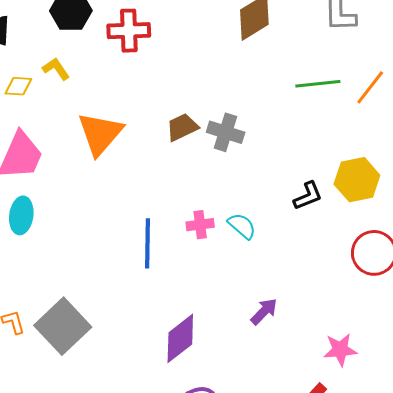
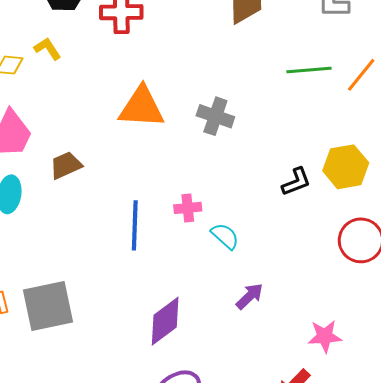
brown trapezoid: (182, 127) -> (66, 165), moved
orange triangle: (100, 134) -> (142, 107), moved, turned 51
cyan semicircle: (242, 226) -> (225, 236), moved
gray square: (63, 326) -> (48, 306), turned 30

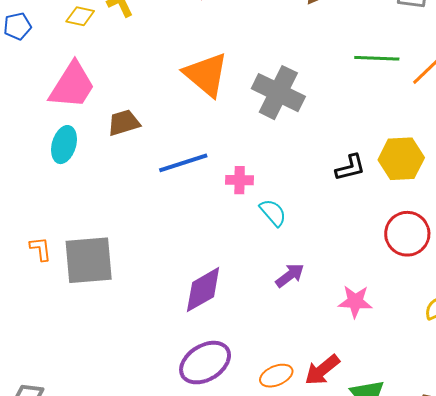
orange triangle: (142, 107) -> (206, 75), turned 30
gray cross: (215, 116) -> (278, 93), size x1.4
blue line: (135, 225) -> (183, 163), moved, turned 63
pink star: (325, 336) -> (355, 301), moved

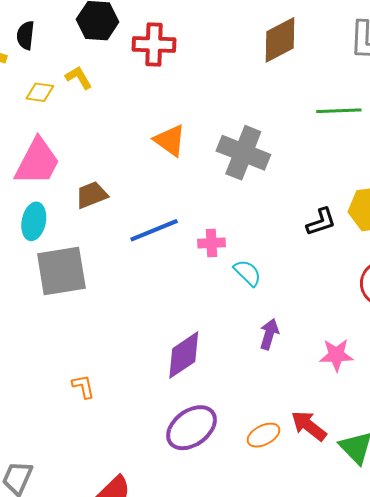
orange triangle: (206, 75) -> (170, 140), size x0.7
orange L-shape: (40, 249) -> (83, 386), moved
gray square: (89, 260) -> (61, 271), moved
purple arrow: (290, 275) -> (269, 334), turned -32
red arrow: (322, 370) -> (309, 426), turned 81

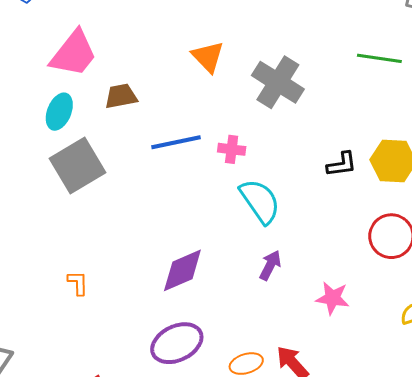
pink cross: (212, 243) -> (232, 149), moved
gray square: (61, 271) -> (77, 165), turned -32
cyan semicircle: (247, 273) -> (260, 201), size x1.6

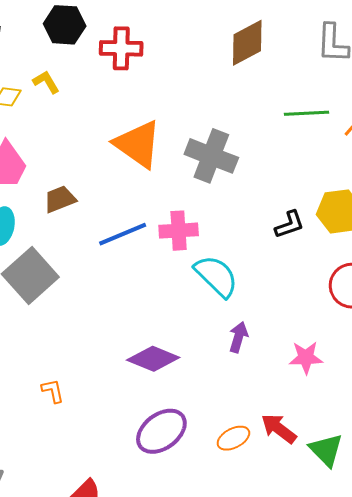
orange triangle: (208, 57) -> (138, 144), size x1.5
pink cross: (232, 149) -> (179, 231), size x1.4
purple diamond: (182, 270) -> (153, 359), turned 57

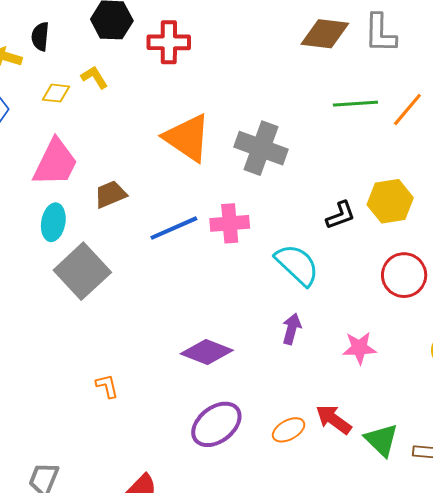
brown diamond: (247, 43) -> (325, 34), moved, turned 36
cyan semicircle: (216, 276) -> (297, 265), moved

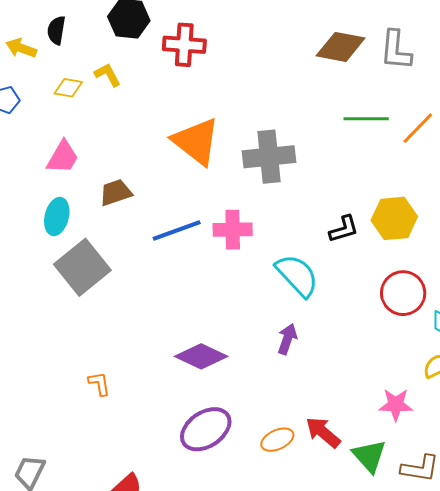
gray cross: (261, 148) -> (269, 157), turned -30
pink trapezoid: (55, 163) -> (63, 157), size x0.7
pink star: (359, 348) -> (396, 405), moved

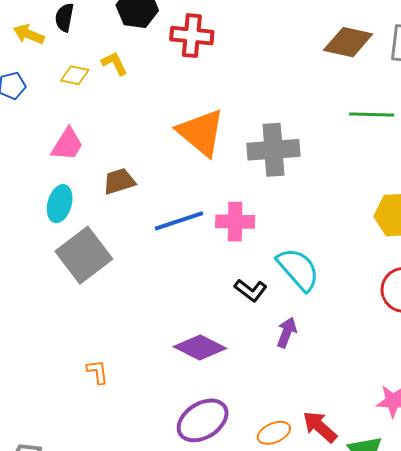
black L-shape: (344, 229) -> (251, 290), moved, turned 52

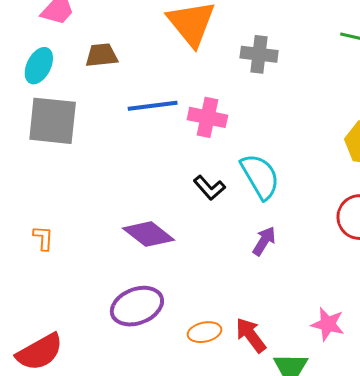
gray cross: (273, 150) -> (259, 54), size x0.7
gray square: (84, 255) -> (53, 121), turned 32
purple arrow: (287, 332) -> (264, 241), moved

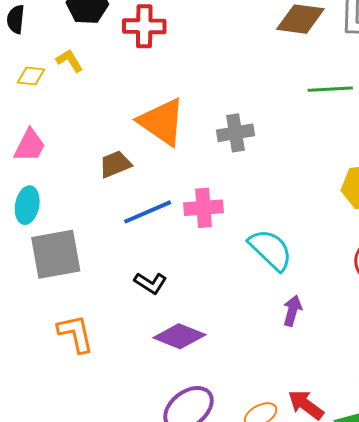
brown trapezoid: (102, 55) -> (115, 164), moved
black L-shape: (209, 188) -> (150, 283), moved
orange L-shape: (43, 238) -> (76, 334), moved, size x1.6

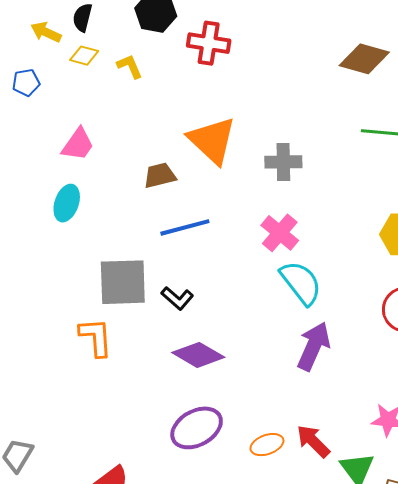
yellow diamond: (31, 76) -> (84, 56), moved
pink cross: (204, 208) -> (280, 233), moved, turned 36
gray square: (56, 254) -> (123, 282), moved
purple arrow: (292, 311) -> (314, 346), size x1.6

